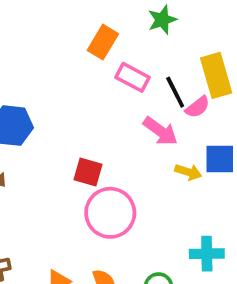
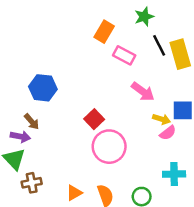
black line: (175, 92) -> (159, 45), moved
pink semicircle: (198, 107) -> (168, 133), moved
red square: (88, 172) -> (94, 119), turned 30

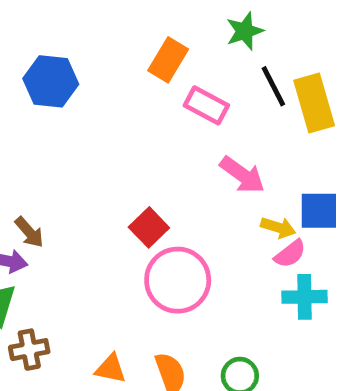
blue hexagon: (43, 88) -> (51, 81), moved
cyan cross: (174, 174) -> (305, 297), moved
orange triangle: (74, 193) -> (111, 369), turned 42

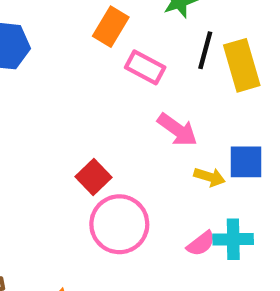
black line: (273, 86) -> (205, 50), turned 42
pink semicircle: (290, 254) -> (201, 244), moved

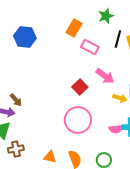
red square: (94, 177) -> (80, 87), moved
pink semicircle: (201, 244) -> (116, 129), turned 32

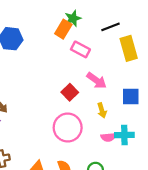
green star: (106, 16) -> (73, 18), moved
black line: (118, 39) -> (110, 27), moved, turned 54
yellow arrow: (120, 98) -> (102, 110), moved, turned 56

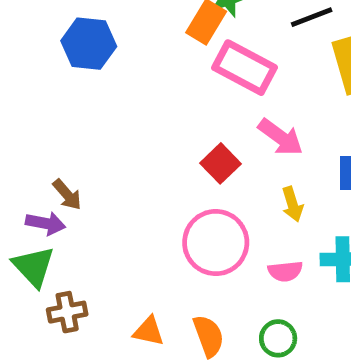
pink rectangle: (80, 49) -> (244, 68), size x1.4
pink semicircle: (108, 137) -> (285, 271), moved

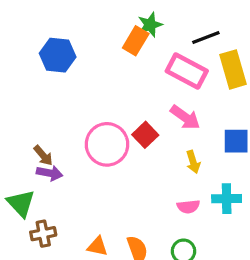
pink rectangle: (244, 68) -> (187, 71), moved
purple arrow: (46, 223) -> (50, 173), moved
pink circle: (216, 243) -> (107, 144), moved

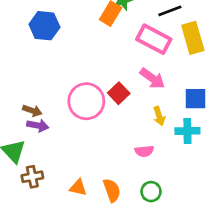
brown arrow: (43, 156) -> (32, 111), turned -30
cyan cross: (227, 199) -> (187, 131), moved
pink semicircle: (188, 207) -> (144, 151), moved

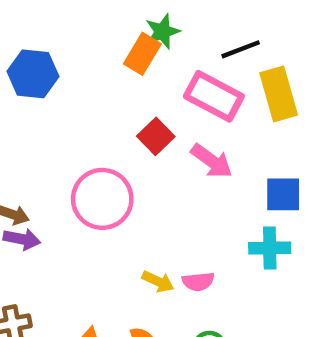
red square: (119, 93) -> (156, 136), moved
yellow arrow: (159, 116) -> (158, 282), moved, turned -48

